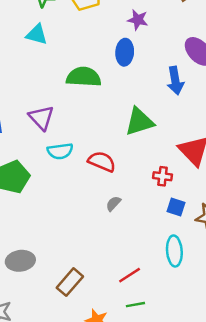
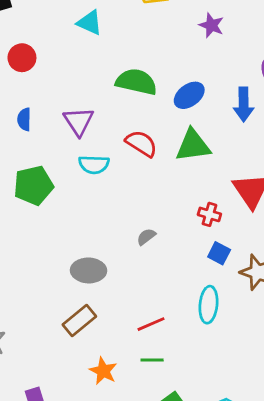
blue ellipse: (125, 52) -> (189, 95), moved, turned 40
red semicircle: (102, 162) -> (141, 144), moved
gray ellipse: (20, 261) -> (89, 270), moved

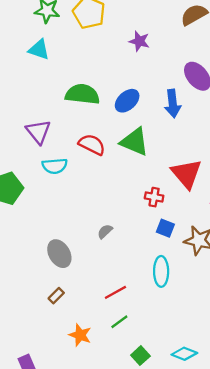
green triangle: (193, 145) -> (135, 142), turned 36
gray semicircle: (146, 237) -> (105, 231), moved
gray ellipse: (89, 270) -> (59, 254), turned 64
brown rectangle: (79, 321) -> (56, 296), size x0.6
green line: (152, 360) -> (119, 322), turned -30

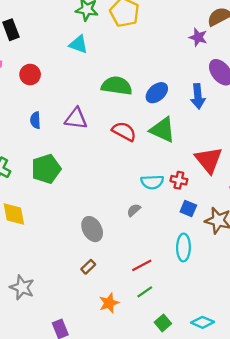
purple star: (139, 41) -> (198, 37), moved
purple triangle: (38, 132) -> (76, 119), turned -45
cyan semicircle: (55, 166) -> (152, 182), moved
orange star: (80, 335) -> (109, 303), turned 30

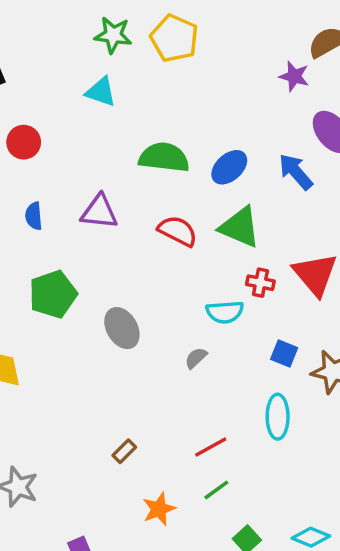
blue arrow: (198, 96) -> (296, 172), turned 145
red cross: (179, 180) -> (260, 283), moved
gray ellipse: (92, 229) -> (122, 328), moved

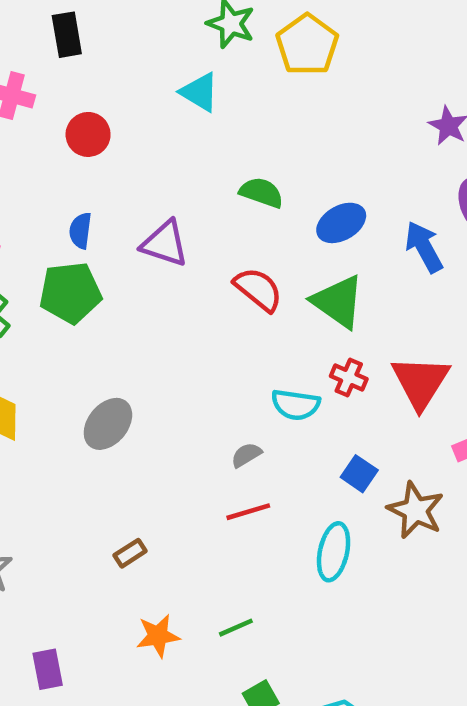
green semicircle: (164, 157) -> (261, 193), size x0.7
green pentagon: (53, 294) -> (70, 293), moved
gray ellipse: (122, 328) -> (108, 424), moved, turned 57
red line: (211, 447) -> (248, 512), moved

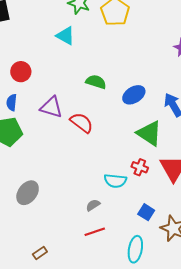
red circle: (88, 134) -> (21, 72), moved
red semicircle: (258, 289) -> (82, 123), moved
green triangle: (338, 302) -> (149, 133), moved

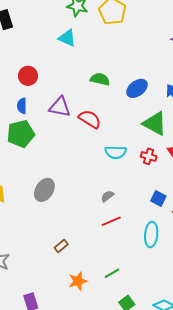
cyan semicircle: (115, 181) -> (116, 152), moved

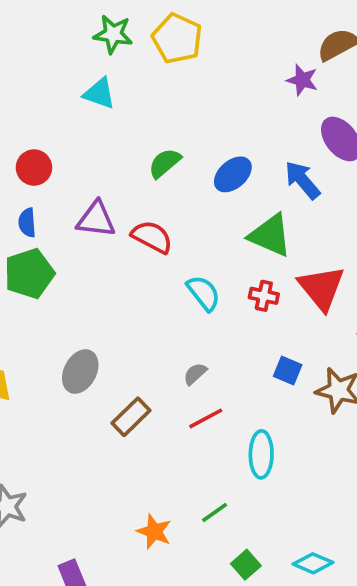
green semicircle: (100, 79) -> (165, 163), turned -48
cyan semicircle: (116, 152) -> (204, 293), turned -125
cyan ellipse: (151, 234) -> (261, 454), moved
brown rectangle: (61, 246) -> (131, 417), moved, size x1.5
orange star: (78, 281) -> (154, 532), turned -30

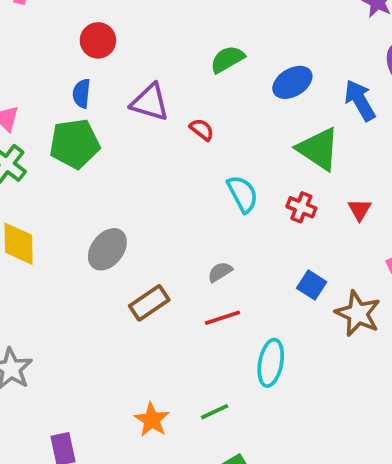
red semicircle: (152, 237) -> (202, 130), size x0.6
red triangle: (321, 288) -> (359, 210), size x0.5

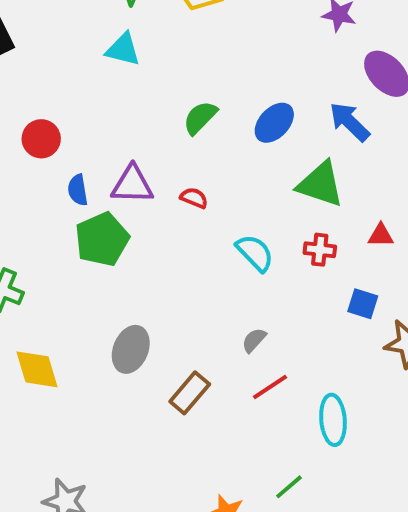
red circle: (98, 40) -> (41, 139), moved
blue semicircle: (82, 93) -> (78, 190), moved
green pentagon: (75, 144) -> (102, 239), moved
red triangle: (359, 210) -> (381, 235), turned -45
blue square: (312, 285) -> (363, 304), moved

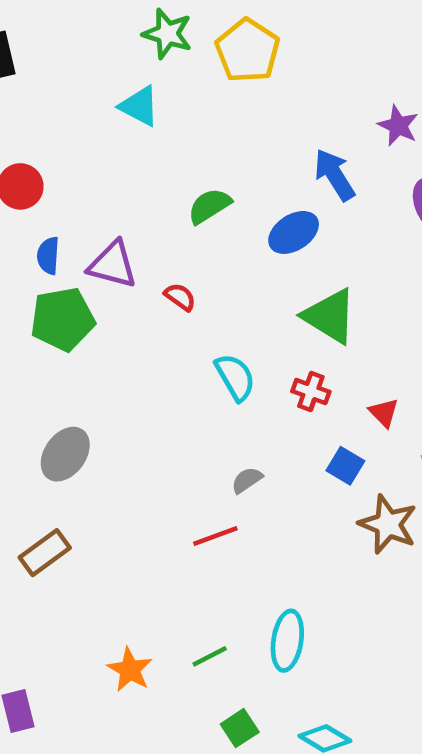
blue arrow: (349, 122) -> (335, 175), moved
red triangle: (381, 235) -> (384, 413), moved, turned 32
gray semicircle: (254, 340) -> (247, 480), moved
brown rectangle: (190, 393) -> (45, 553), moved
cyan ellipse: (333, 420) -> (287, 641), moved

